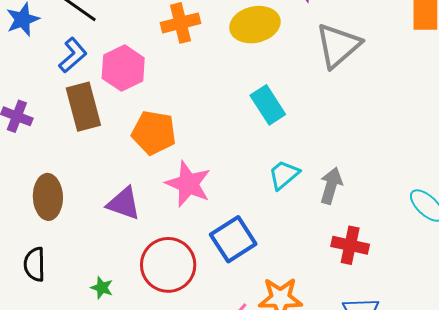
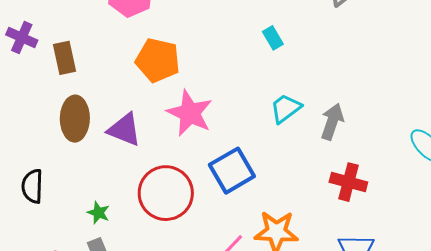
cyan rectangle: (268, 105) -> (273, 38), size x0.6
brown rectangle: (83, 107) -> (65, 58), moved, size x0.7
brown ellipse: (48, 197) -> (75, 119), moved

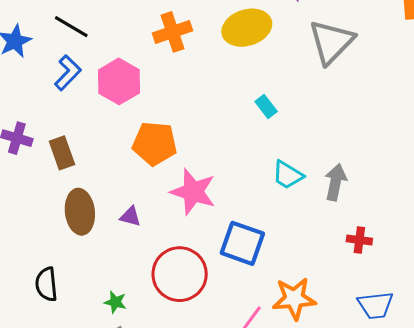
cyan trapezoid: (286, 108) -> (288, 175), turned -104
purple triangle: (124, 130) -> (130, 216), size x0.6
blue square: (232, 171) -> (242, 243), turned -33
red cross: (348, 182) -> (359, 240), size x0.7

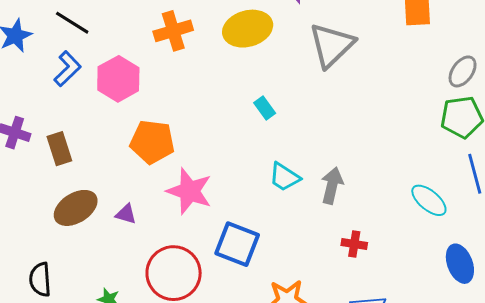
brown ellipse: (80, 212) -> (76, 208), turned 63

